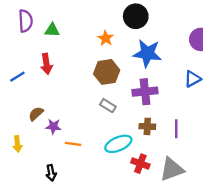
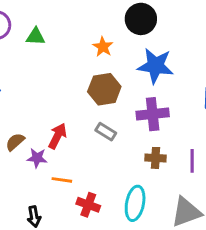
red arrow: (46, 64) -> (57, 136), moved, turned -144
cyan ellipse: (118, 144) -> (135, 203), moved, turned -56
red cross: (140, 164) -> (88, 205), moved

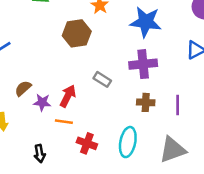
brown hexagon: (104, 89) -> (77, 33), moved
red arrow: (57, 136) -> (68, 96), moved

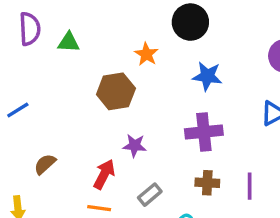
blue star: (146, 22) -> (207, 76), size x0.7
gray rectangle: (102, 79) -> (150, 195), moved, turned -72
purple star: (42, 102) -> (135, 146), moved

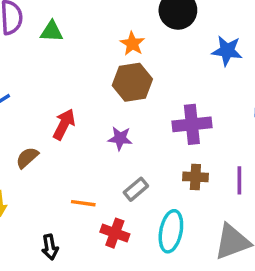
blue star: (207, 76) -> (227, 51), moved
brown hexagon: (116, 91) -> (132, 82), moved
red arrow: (104, 174) -> (64, 124), moved

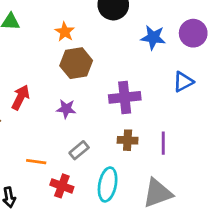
orange star: (132, 44) -> (65, 32), moved

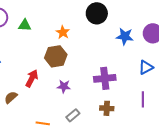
brown hexagon: (76, 63) -> (56, 56), moved
purple line: (163, 143) -> (143, 99), moved

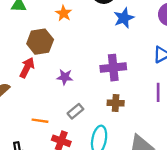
blue star: (125, 36) -> (124, 18), moved, turned -30
brown hexagon: (56, 56) -> (40, 42), moved

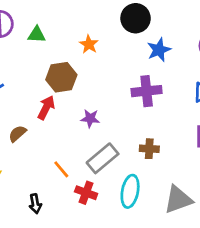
purple cross: (113, 68) -> (147, 91), moved
gray rectangle: (75, 111) -> (103, 158), size x1.6
orange line: (40, 121) -> (61, 169), turned 42

